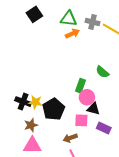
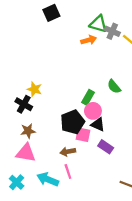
green triangle: (69, 19) -> (98, 24), moved
yellow star: (35, 102) -> (34, 89), moved
black pentagon: (54, 109) -> (73, 122), moved

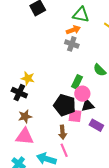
gray cross: (112, 31) -> (72, 44), moved
black pentagon: (73, 122) -> (65, 105), turned -30
black triangle: (98, 124) -> (88, 105), turned -32
brown arrow: (68, 152) -> (63, 132), turned -80

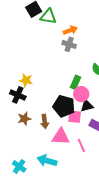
green triangle: (81, 15) -> (48, 16), moved
brown arrow: (63, 132) -> (45, 121), moved
pink triangle: (25, 136) -> (61, 137), moved
pink line: (64, 150) -> (81, 145), moved

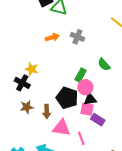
orange arrow: (70, 30) -> (52, 37), moved
pink square: (75, 117) -> (87, 109), moved

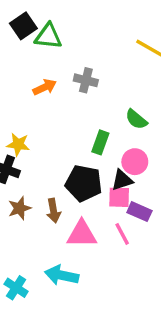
pink circle: (85, 87) -> (135, 162), moved
pink line: (81, 138) -> (122, 234), moved

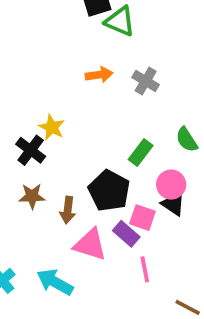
black triangle: (122, 180) -> (173, 204), moved, turned 35
purple rectangle: (139, 212) -> (126, 234), moved
pink line: (122, 234) -> (145, 269), moved

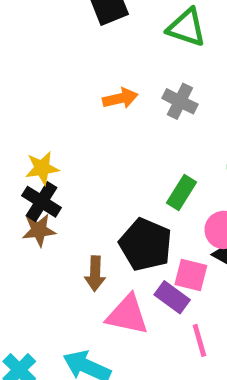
green triangle: (120, 21) -> (187, 28), moved
yellow star: (52, 127) -> (42, 168), moved, turned -30
brown star: (32, 196) -> (39, 230), moved

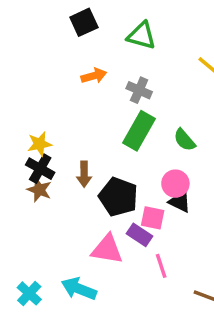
orange arrow: (120, 98) -> (94, 76), moved
green rectangle: (181, 193) -> (139, 131), moved, size x1.5
brown star: (39, 230) -> (39, 190), turned 30
brown arrow: (95, 274) -> (84, 174), moved

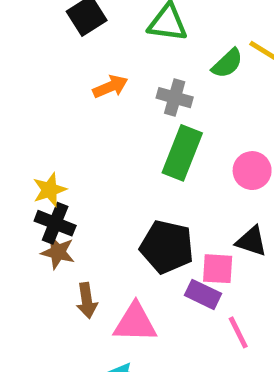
green semicircle: (184, 140) -> (227, 63), moved, turned -85
brown arrow: (84, 174) -> (87, 301), moved
pink circle: (175, 184) -> (252, 171), moved
pink triangle: (107, 249) -> (135, 323), moved

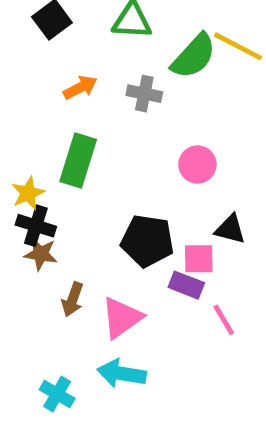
green semicircle: (227, 63) -> (194, 56), size x1.5
green rectangle: (182, 153) -> (78, 160), moved
pink circle: (252, 171) -> (197, 165), moved
brown arrow: (87, 301) -> (73, 299), turned 32
pink triangle: (135, 323) -> (122, 318), turned -33

